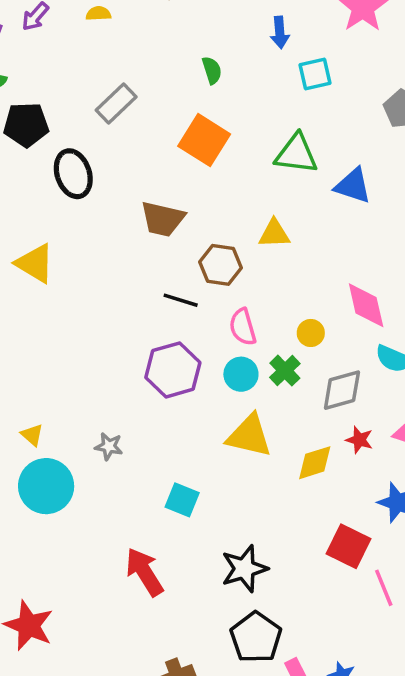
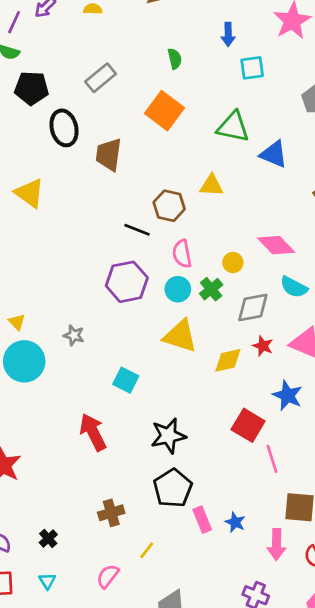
brown trapezoid: (163, 219) -> (109, 155), moved, turned 80
pink diamond: (366, 305) -> (276, 245), turned -36

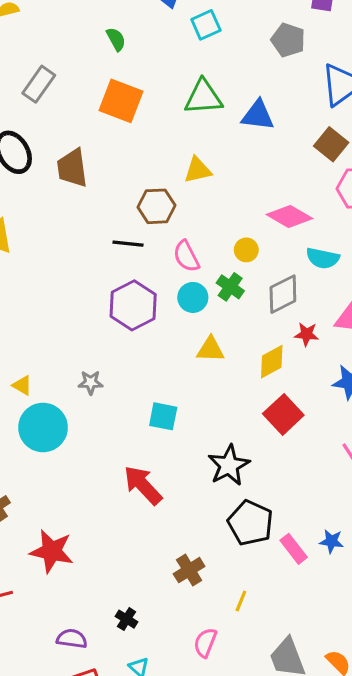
yellow triangle: (180, 336) -> (210, 349), size x0.7
red square: (248, 425) -> (283, 414), moved, turned 32

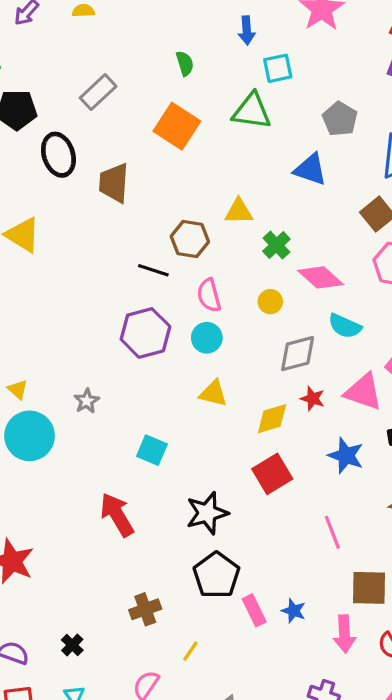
gray pentagon: (288, 40) -> (340, 119), moved
green triangle: (203, 97) -> (252, 111), moved
green cross: (230, 287) -> (276, 245), moved
gray star: (91, 382) -> (87, 401), turned 30

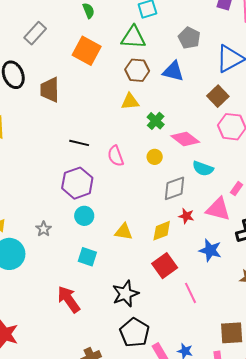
brown hexagon: (190, 239) -> (137, 70), moved
cyan circle: (207, 338) -> (84, 216), moved
yellow triangle: (213, 393) -> (124, 232), moved
pink line: (332, 532) -> (190, 293), moved

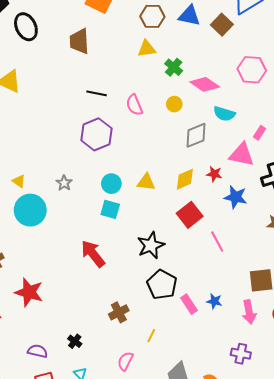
brown trapezoid: (50, 90) -> (79, 41), moved
brown square: (218, 96) -> (222, 25), moved
cyan circle: (84, 216) -> (111, 184), moved
red star: (186, 216) -> (214, 174), moved

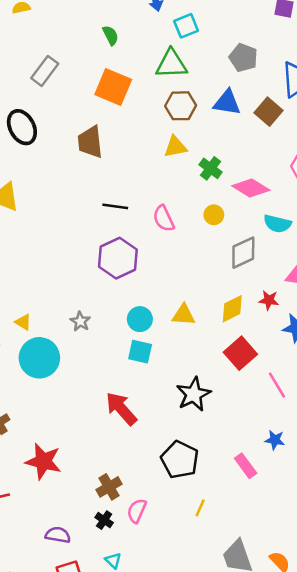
black pentagon: (162, 285) -> (180, 460), moved
blue star: (214, 301) -> (275, 440), moved
brown cross: (119, 312) -> (109, 487), moved
pink semicircle: (125, 361) -> (137, 511), moved

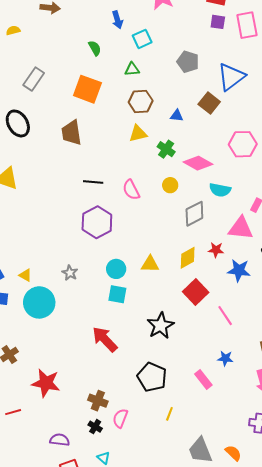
green semicircle: (111, 35) -> (95, 48), moved
green triangle: (171, 64) -> (132, 69), size x0.6
blue triangle: (227, 103) -> (177, 116), moved, size x0.6
brown cross: (109, 487) -> (98, 401), turned -36

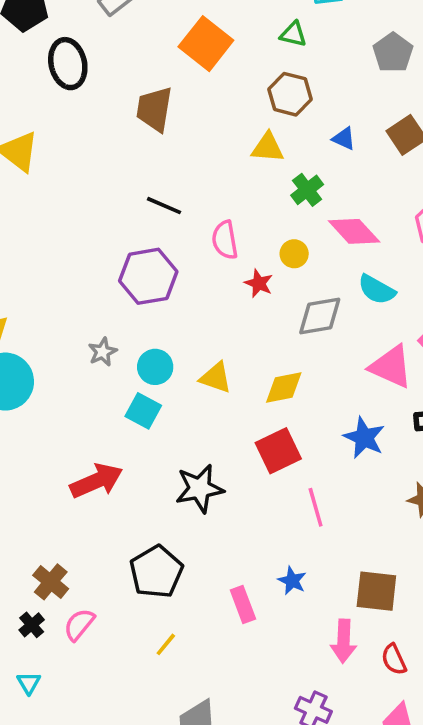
red star: (216, 250) -> (259, 283), moved
gray star: (70, 273) -> (103, 352), moved
red arrow: (105, 339) -> (96, 481), turned 92

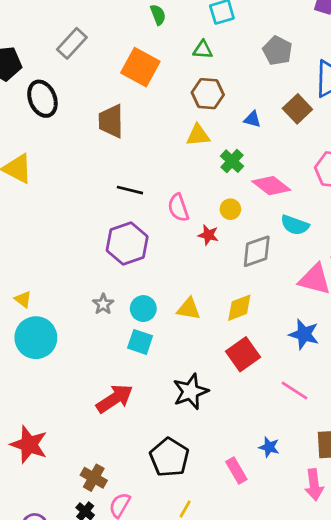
pink line: (316, 507) -> (295, 390), moved, turned -32

